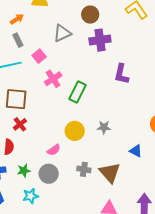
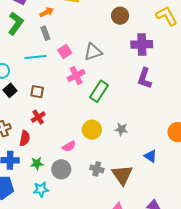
gray triangle: (62, 33) -> (93, 52), moved
purple cross: (100, 40) -> (142, 44), moved
brown square: (16, 99) -> (37, 92), size x0.6

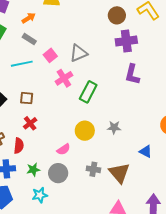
brown circle: (120, 16) -> (117, 15), moved
gray rectangle: (45, 33) -> (29, 39), turned -32

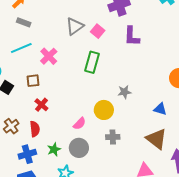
pink square: (50, 55) -> (98, 31), moved
pink cross: (64, 78) -> (49, 56), moved
yellow circle: (85, 131) -> (104, 110), moved
brown triangle: (119, 173) -> (156, 139), moved

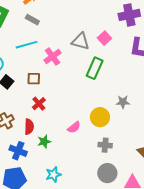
gray triangle: (75, 26) -> (80, 41), moved, turned 42
gray circle: (79, 148) -> (107, 173), moved
green star: (54, 149) -> (44, 142), moved
blue cross: (27, 154) -> (18, 151), turned 30

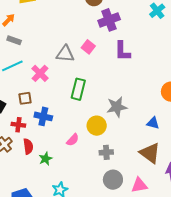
green rectangle: (95, 68) -> (78, 89), moved
gray star: (123, 102) -> (117, 107), size x1.5
red cross: (39, 104) -> (18, 125), moved, turned -32
blue cross: (18, 151) -> (43, 116), moved

